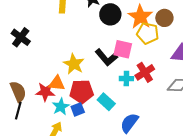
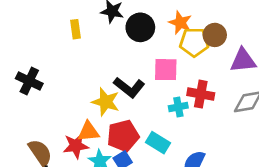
orange star: (140, 17) -> (180, 23), size x0.7
brown circle: (164, 18) -> (215, 35), moved
black L-shape: (106, 57) -> (129, 87), moved
red cross: (145, 72) -> (201, 94), turned -36

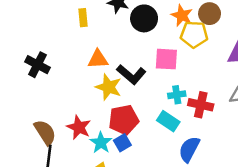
brown circle: (215, 35) -> (210, 14), moved
red cross: (201, 94) -> (201, 105), moved
orange triangle: (88, 132) -> (98, 59), moved
cyan rectangle: (158, 143) -> (168, 121), moved
red star: (76, 146) -> (79, 127), turned 30

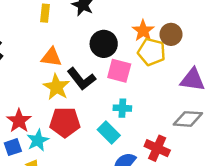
black circle: (144, 18) -> (104, 44), moved
red cross: (201, 105) -> (157, 148), moved
blue square: (122, 143) -> (13, 147), moved

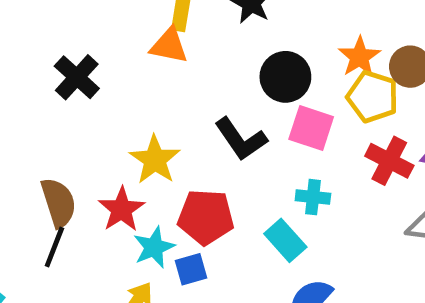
orange triangle: (51, 57) -> (169, 46), moved
yellow star: (56, 87) -> (155, 160), moved
blue square: (13, 147) -> (191, 269), moved
red cross: (157, 148) -> (389, 161), moved

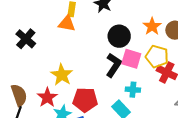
yellow pentagon: (373, 97) -> (157, 57), moved
black L-shape: (241, 139) -> (114, 65), moved, turned -110

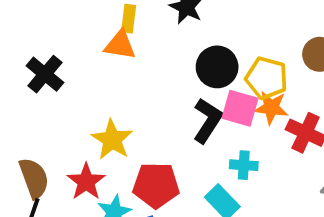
orange star: (152, 26) -> (271, 108), moved, turned -30
yellow pentagon: (157, 57) -> (267, 78), moved

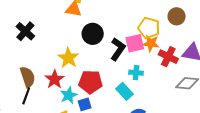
black circle: (217, 67) -> (93, 34), moved
black cross: (45, 74) -> (25, 31), moved
pink square: (240, 108) -> (135, 43), turned -30

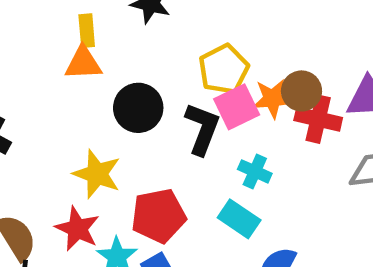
brown circle: (177, 16) -> (301, 91), moved
yellow pentagon: (149, 28) -> (224, 69), moved, turned -30
cyan cross: (136, 73) -> (255, 171), turned 32

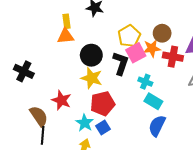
brown circle: (301, 91) -> (162, 33), moved
yellow star: (97, 174) -> (92, 78), moved
cyan rectangle: (239, 219) -> (153, 101), moved
red star: (77, 229) -> (61, 100), moved

